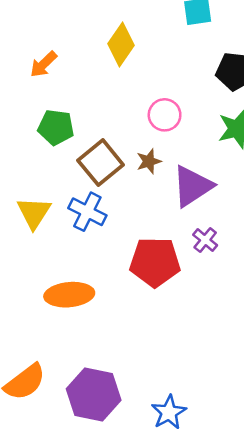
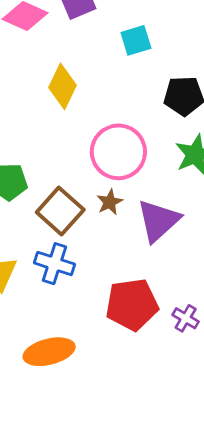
pink circle: (165, 115) -> (118, 152), size x1.6
purple cross: (205, 240) -> (186, 318), moved

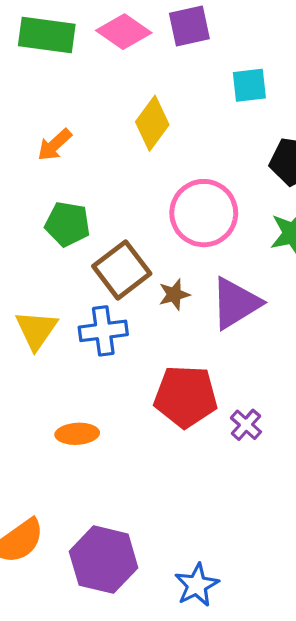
brown star: (110, 202) -> (174, 295), moved
blue cross: (54, 264) -> (103, 331), turned -36
orange ellipse: (49, 352) -> (77, 434), size x0.7

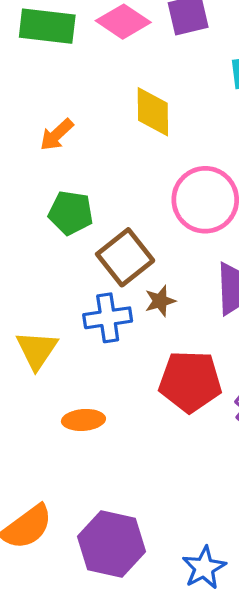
yellow diamond: (152, 123) -> (153, 112), turned -36
brown star: (174, 295) -> (160, 301), moved
yellow triangle: (36, 330) -> (37, 350), moved

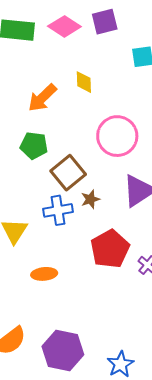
yellow diamond: (153, 112) -> (84, 82), size x0.7
orange arrow: (57, 135) -> (42, 98), moved, size x1.4
red pentagon: (190, 381) -> (110, 249), turned -30

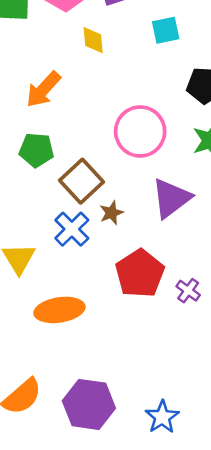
yellow diamond: (84, 82) -> (93, 40), moved
blue cross: (58, 210) -> (72, 229), turned -32
orange ellipse: (44, 274) -> (59, 310), size x1.5

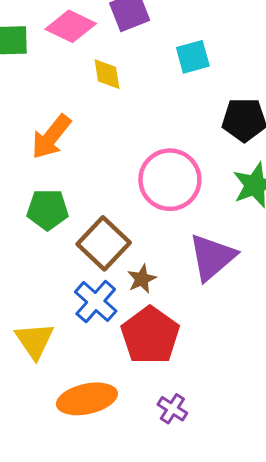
red pentagon: (140, 273) -> (150, 335), moved
purple cross: (188, 291) -> (172, 409), moved

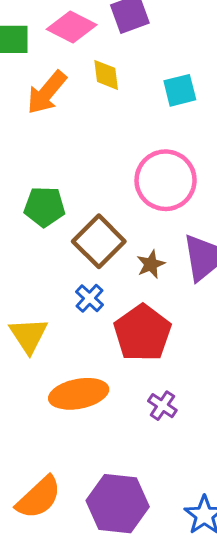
cyan square: (193, 57) -> (180, 90), moved
orange arrow: (51, 137) -> (47, 92), moved
brown star: (142, 279) -> (151, 264), moved
blue cross: (96, 302) -> (90, 298), size x0.7

